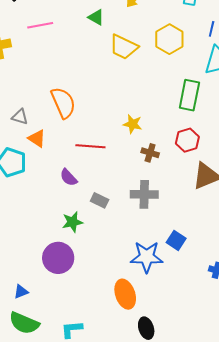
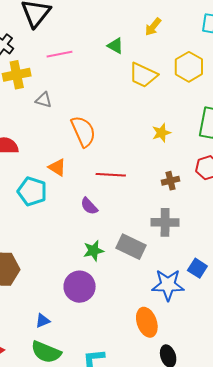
gray triangle: (20, 117) -> (44, 100), moved
yellow star: (133, 124) -> (161, 133), moved, turned -30
brown cross: (150, 153) -> (170, 181), turned -30
gray rectangle: (100, 200) -> (131, 247), moved, size x1.6

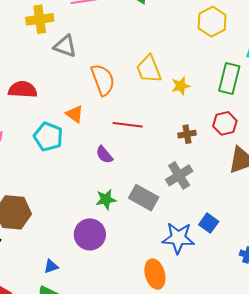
yellow trapezoid: (143, 75) -> (149, 69), moved, turned 40
gray triangle: (44, 100) -> (65, 46), size x1.4
gray cross: (165, 222) -> (179, 175), turned -36

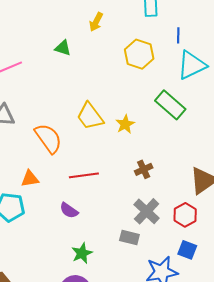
green rectangle: (229, 79) -> (170, 105), turned -48
orange triangle: (75, 114) -> (30, 179), turned -30
red hexagon: (225, 123) -> (185, 215), moved
gray rectangle: (144, 198) -> (129, 238), moved, size x0.7

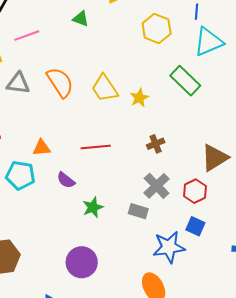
orange semicircle: (48, 138) -> (60, 82), moved
purple semicircle: (69, 210) -> (66, 180), moved
green star: (82, 253) -> (93, 207), moved

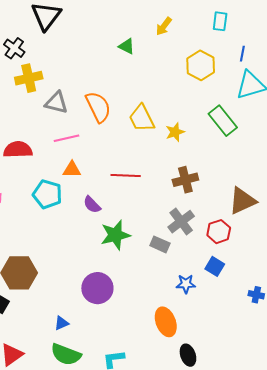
pink line: (27, 36) -> (67, 138), moved
brown cross: (156, 144) -> (185, 180), size x1.4
green star: (93, 207) -> (115, 235), size x1.4
blue star: (169, 247) -> (186, 284), size x0.6

